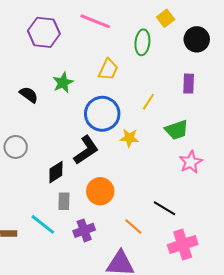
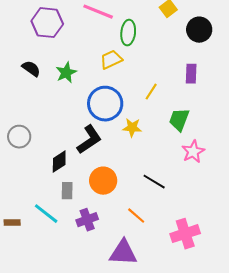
green ellipse: (142, 42) -> (128, 33), moved
yellow trapezoid: (108, 70) -> (111, 60), turned -140
black semicircle: (29, 95) -> (31, 69), moved
green trapezoid: (177, 130) -> (179, 120), turned 130
black line: (165, 208) -> (154, 182), moved

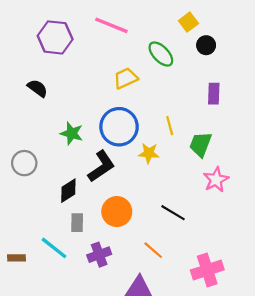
black circle: (199, 30) -> (206, 45), moved, size x0.7
green ellipse: (128, 33) -> (161, 54), moved, turned -50
green star: (66, 73) -> (72, 133), moved, turned -30
yellow line: (151, 92) -> (170, 126), moved, turned -48

